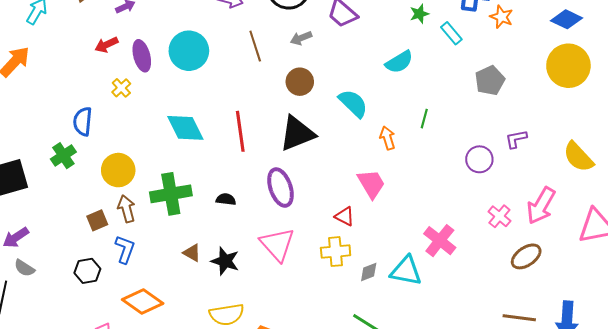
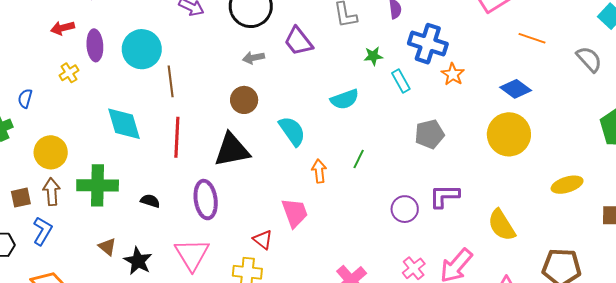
brown line: (255, 46) -> (171, 81), moved
blue semicircle: (83, 122) -> (25, 98), size x0.7
purple L-shape: (516, 139) -> (444, 196), size x1.4

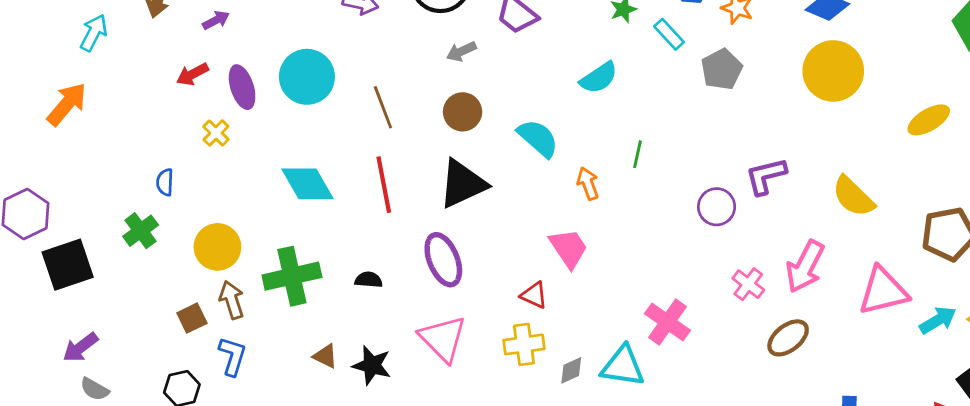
brown line: (171, 81) -> (383, 107), moved
gray pentagon: (430, 134) -> (722, 69), moved

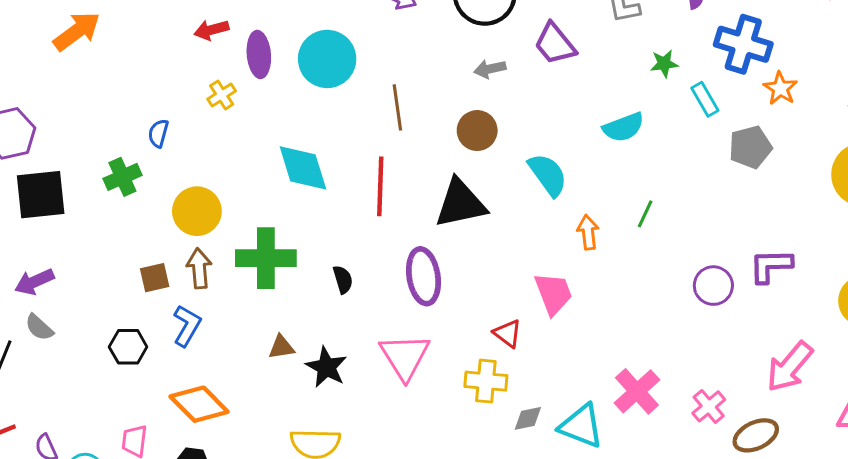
black semicircle: (369, 280) -> (343, 279), turned 56
pink cross: (748, 284) -> (709, 406), moved
brown triangle: (325, 356) -> (281, 347), turned -48

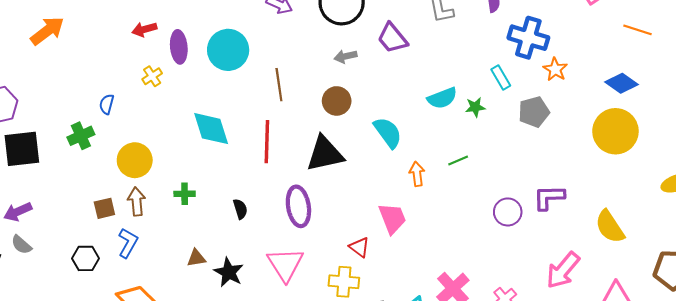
green star: (664, 64) -> (475, 107), moved
green line: (645, 214) -> (458, 160), turned 42
green cross: (266, 258) -> (185, 194), size x0.5

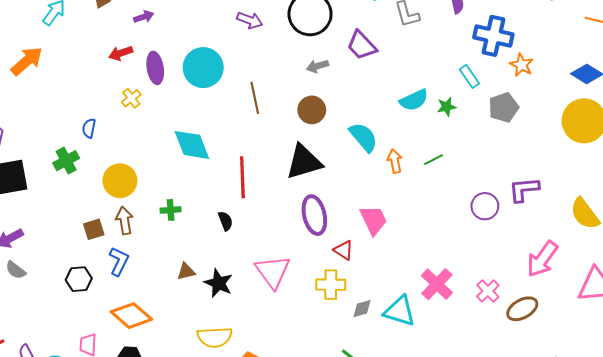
red line: (267, 142) -> (242, 177), moved
orange arrow: (417, 174) -> (395, 161), moved
purple ellipse: (298, 206) -> (314, 215), moved

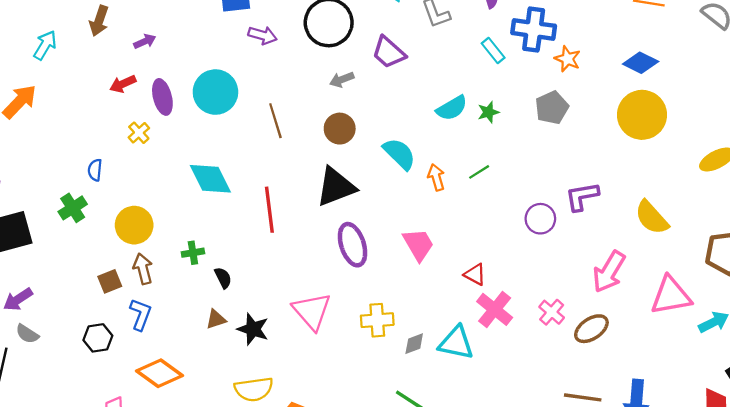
cyan rectangle: (469, 76) -> (493, 51), moved
black semicircle: (226, 221) -> (223, 278), moved
red triangle: (343, 250) -> (475, 275), moved

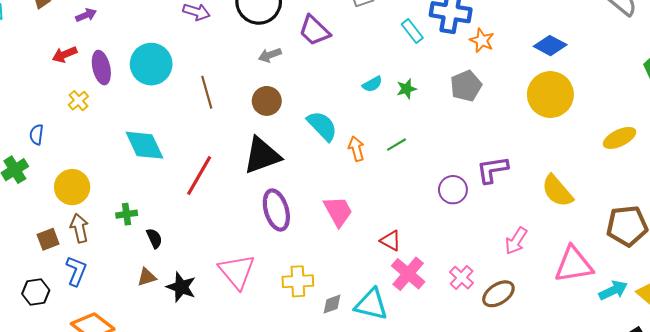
cyan semicircle: (452, 108) -> (372, 84), size x0.7
red line: (269, 210) -> (199, 176), turned 36
pink arrow: (609, 272) -> (516, 241), size x0.7

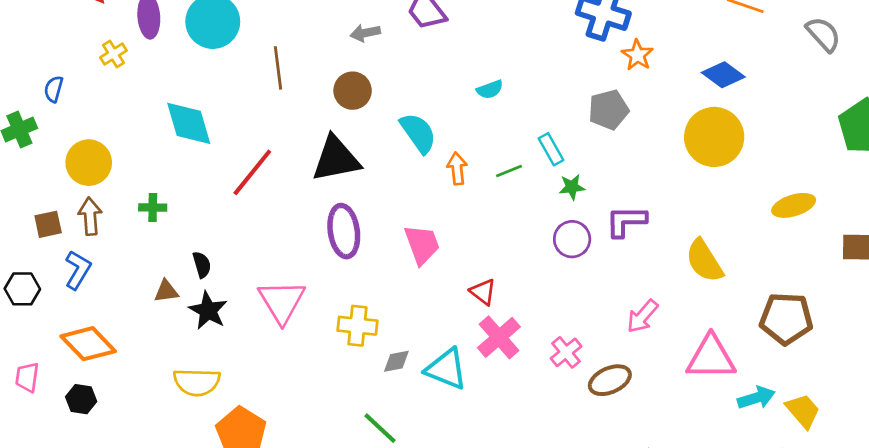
cyan rectangle: (412, 31) -> (551, 149), moved
green star: (407, 89) -> (572, 187), moved
black semicircle: (154, 238) -> (202, 265), moved

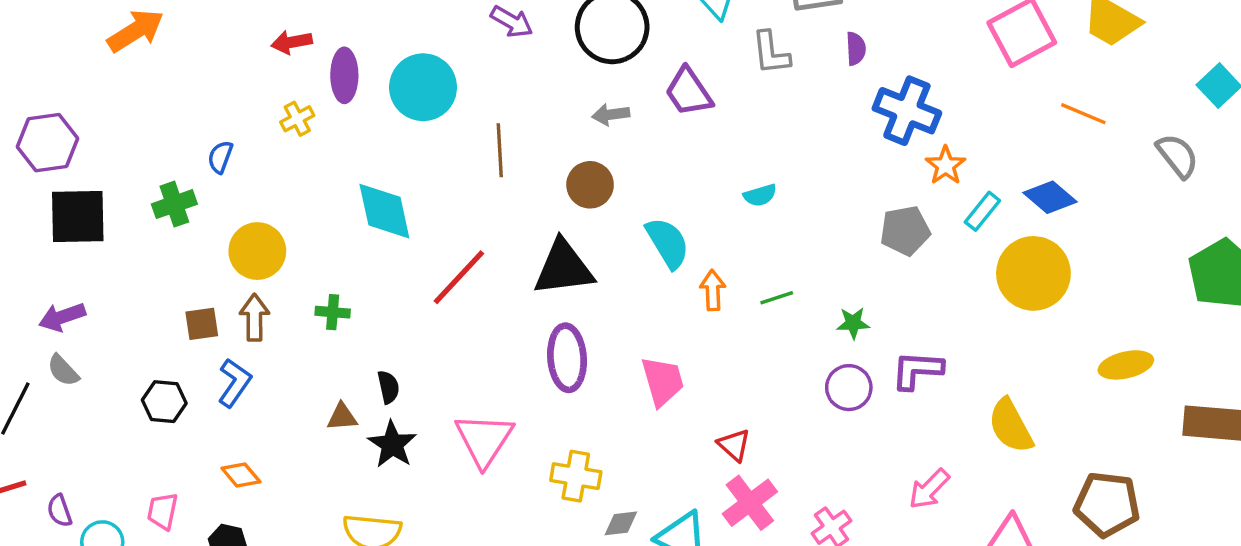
cyan rectangle: (551, 149) -> (982, 211), moved, turned 64
orange diamond: (88, 344) -> (241, 475), size x0.6

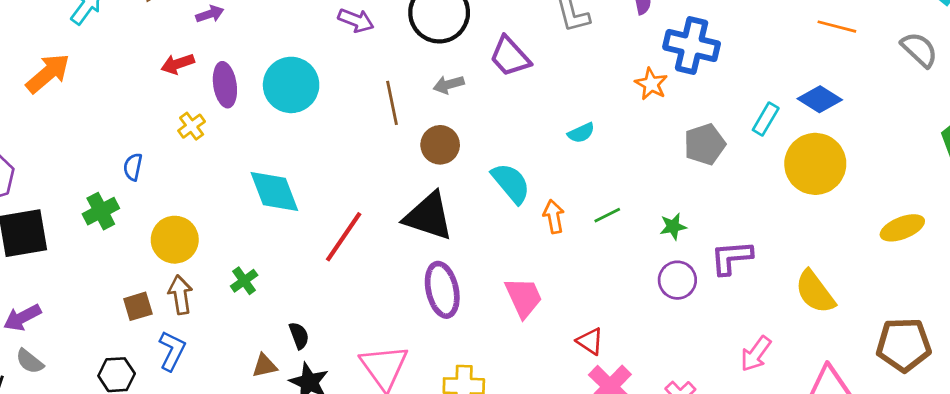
brown line: (500, 150) -> (392, 103), moved
orange star: (946, 165) -> (651, 84), moved
black triangle: (564, 268) -> (429, 216), turned 34
green cross: (333, 312) -> (244, 281), turned -32

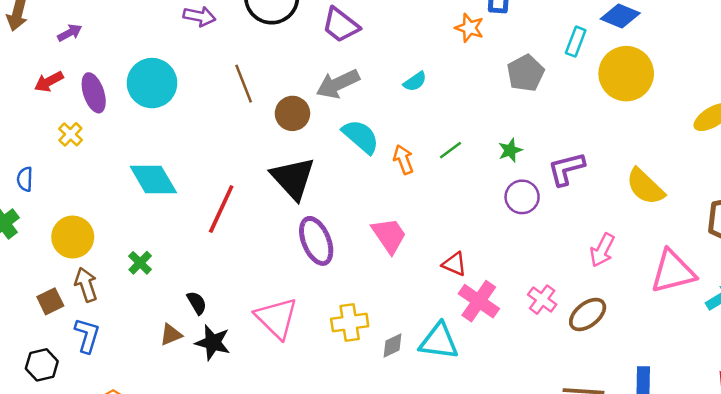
gray arrow: (449, 85) -> (338, 84), moved, size x1.6
black triangle: (429, 216) -> (293, 178), turned 39

